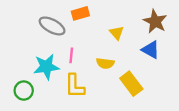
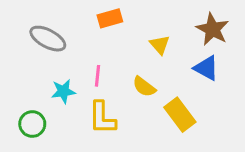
gray ellipse: (52, 26) -> (48, 39), moved
yellow semicircle: (105, 63) -> (144, 87), turned 30
cyan star: (46, 67) -> (63, 91), size x0.7

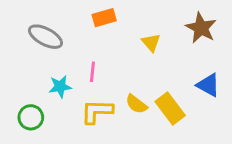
blue triangle: (206, 68) -> (208, 85), moved
yellow semicircle: (144, 87) -> (136, 104), moved
yellow L-shape: (102, 118) -> (97, 111), turned 92

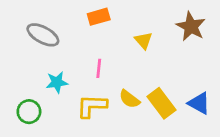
pink line: (92, 72) -> (99, 68), moved
blue triangle: (208, 85) -> (199, 103), moved

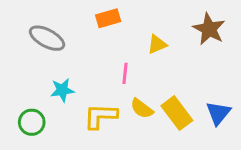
yellow triangle: (143, 40) -> (157, 44), turned 48
pink line: (99, 68) -> (125, 73), moved
blue triangle: (199, 103) -> (218, 113), turned 40

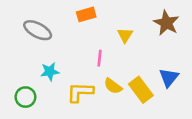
yellow triangle: (157, 44) -> (125, 35), turned -35
blue triangle: (218, 113) -> (169, 78), moved

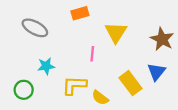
brown star: (166, 23) -> (162, 39), moved
yellow triangle: (125, 35) -> (116, 32), size x1.5
yellow semicircle: (113, 86) -> (100, 98), moved

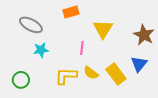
cyan star: (46, 66) -> (41, 50), moved
yellow semicircle: (100, 98) -> (91, 73), moved

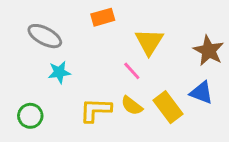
pink line: (82, 48) -> (132, 71), moved, turned -48
blue triangle: (139, 64) -> (201, 93), turned -48

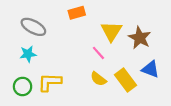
brown star: (209, 51) -> (140, 38), moved
cyan star: (59, 72) -> (28, 54), moved
yellow L-shape: (96, 110) -> (50, 82), moved

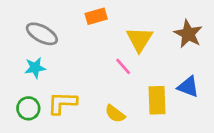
brown star: (140, 38) -> (188, 34), moved
yellow semicircle: (98, 79) -> (115, 114), moved
yellow rectangle: (126, 80) -> (157, 100), turned 35

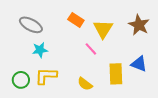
orange rectangle: (96, 16) -> (76, 20), moved, turned 49
cyan star: (35, 68) -> (40, 50), moved

